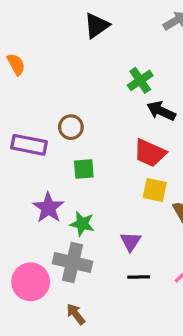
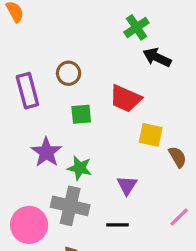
purple rectangle: (29, 145) -> (27, 91), turned 64
red trapezoid: (150, 153) -> (125, 99), moved
black line: (139, 277) -> (117, 225), moved

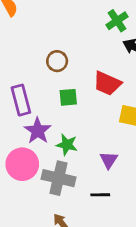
purple rectangle: (27, 91) -> (21, 100), moved
pink circle: (29, 225) -> (22, 164), moved

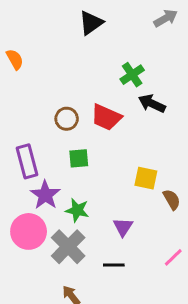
red trapezoid: (107, 83) -> (106, 117), moved
gray cross: (58, 178) -> (68, 247), turned 32

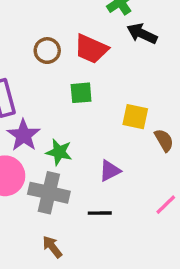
green square: (79, 158) -> (81, 93), moved
purple triangle: (123, 227) -> (110, 171), turned 30
gray cross: (68, 247) -> (49, 193), turned -32

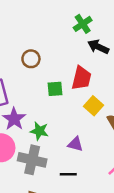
red trapezoid: (91, 49) -> (81, 78), moved, turned -100
yellow square: (135, 117) -> (93, 106), turned 30
purple triangle: (110, 171) -> (75, 144), turned 42

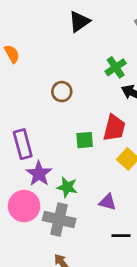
brown circle: (31, 59) -> (62, 92), moved
black line: (68, 174) -> (121, 236), moved

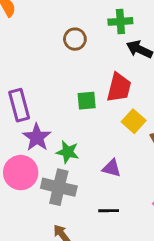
green cross: (116, 67) -> (120, 21), turned 30
brown circle: (62, 92) -> (75, 39), moved
black line: (121, 236) -> (109, 211), moved

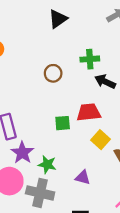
red trapezoid: (119, 87) -> (89, 112), turned -110

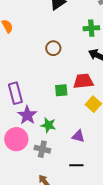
green cross: (90, 59) -> (91, 28), moved
gray cross: (40, 193) -> (42, 149), size x0.7

